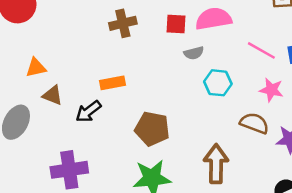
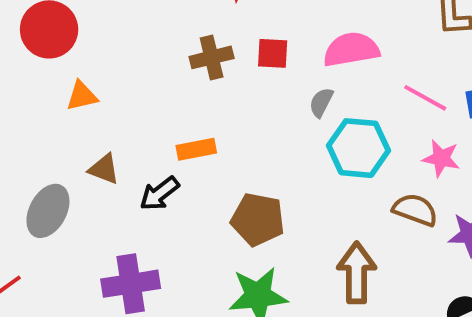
red square: (176, 24) -> (273, 53), moved
gray semicircle: (194, 53) -> (321, 102), turned 132
orange triangle: (36, 68) -> (82, 96), moved
cyan hexagon: (218, 83) -> (358, 148), size x1.4

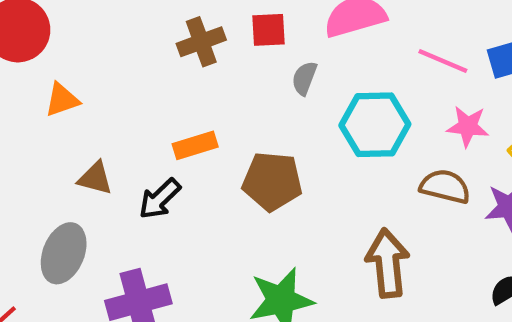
gray semicircle: (321, 102) -> (304, 78), moved
gray ellipse: (48, 211) -> (64, 253), moved
brown pentagon: (258, 219) -> (272, 181), moved

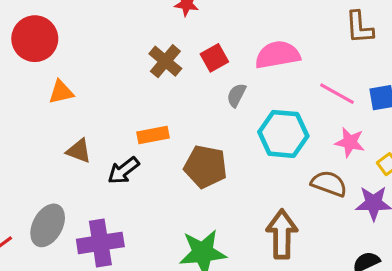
red square: (268, 30) -> (214, 58), turned -32
brown cross: (201, 42) -> (165, 61), turned -36
gray ellipse: (64, 253) -> (48, 225), moved

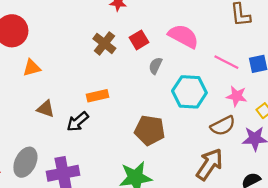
pink semicircle: (278, 55) -> (183, 36), turned 40
brown pentagon: (206, 167) -> (150, 130), moved
brown semicircle: (329, 184) -> (223, 126), turned 135
brown arrow: (282, 234) -> (209, 164), moved, turned 36

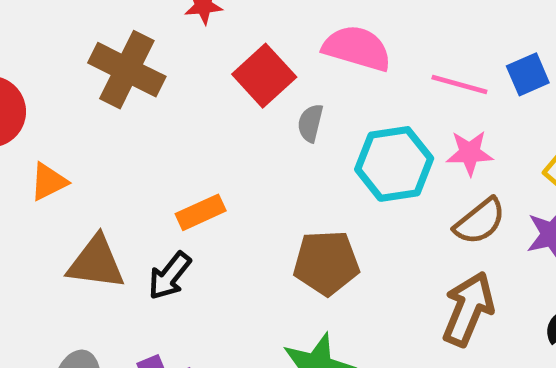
red square: (139, 40) -> (264, 76), size x1.4
brown cross: (104, 43) -> (127, 70), moved, size x1.4
pink star: (237, 96) -> (470, 153), moved
brown triangle: (46, 109) -> (96, 263), size x1.5

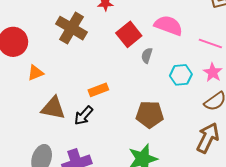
pink star: (470, 153) -> (213, 72), turned 30
cyan hexagon: (394, 164) -> (181, 75), size x0.7

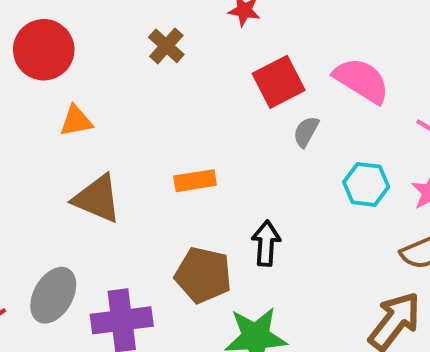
brown cross: (71, 28) -> (166, 46), size x0.6
brown pentagon: (150, 114) -> (203, 275), moved
black arrow: (84, 116) -> (266, 243), moved, turned 130

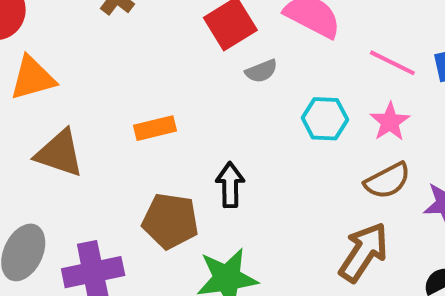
orange triangle: (76, 121) -> (33, 78), size x1.4
gray semicircle: (306, 132) -> (261, 71), turned -136

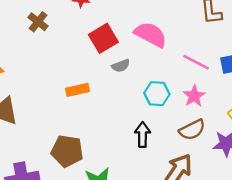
orange rectangle: (155, 128) -> (77, 90), moved
black arrow: (230, 185) -> (142, 135), moved

